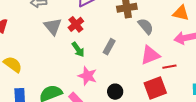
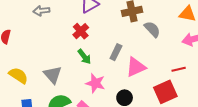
gray triangle: (53, 26) -> (53, 75), moved
pink triangle: (150, 55) -> (136, 67), moved

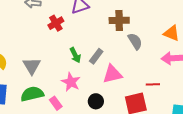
red cross: (81, 31) -> (56, 23), moved
green arrow: (84, 57) -> (75, 55), moved

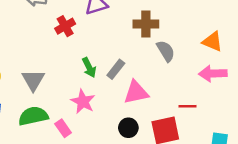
black circle: (96, 101) -> (128, 128), moved

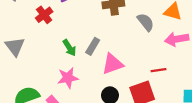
gray semicircle: (166, 51) -> (146, 22), moved
gray triangle: (33, 80) -> (15, 47), moved
pink star: (83, 102) -> (68, 78), turned -30

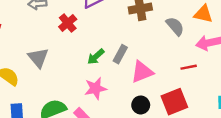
green arrow: (69, 48) -> (96, 57), turned 84
red line: (158, 70) -> (189, 67), moved

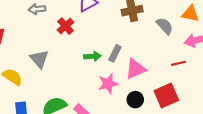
green arrow: (96, 57) -> (92, 56), turned -140
pink star: (95, 88) -> (108, 84), moved

